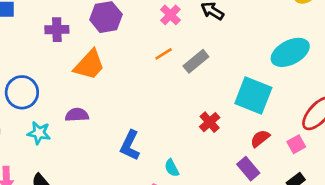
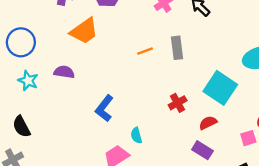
orange line: (164, 54) -> (145, 51), moved
gray rectangle: (196, 61) -> (177, 48), turned -70
red semicircle: (260, 138) -> (208, 123), moved
purple rectangle: (248, 169) -> (202, 150), turned -30

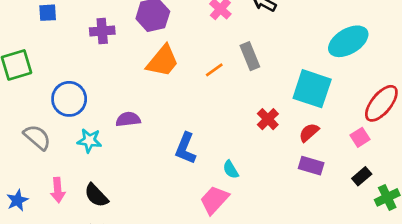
orange trapezoid: (84, 31) -> (163, 61), moved

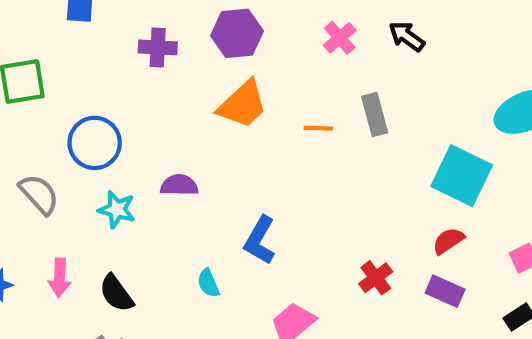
orange line: (214, 70) -> (318, 128), turned 30
red cross: (268, 119) -> (376, 278), moved
cyan semicircle: (231, 169) -> (208, 283), moved

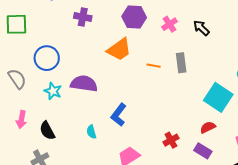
purple hexagon: (237, 33) -> (134, 17), moved
purple semicircle: (179, 185) -> (84, 84), size x1.5

